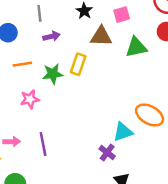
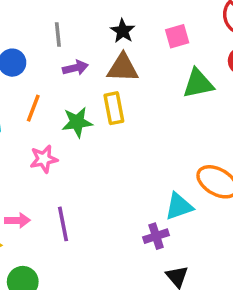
brown triangle: (101, 36) -> (123, 68), moved
orange line: (22, 64) -> (33, 108), turned -60
yellow rectangle: (78, 64) -> (114, 108), turned -30
purple cross: (107, 152) -> (156, 236), turned 35

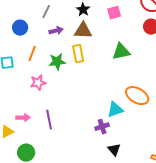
gray line: (58, 34) -> (46, 12), turned 32
green triangle: (198, 84) -> (121, 52), moved

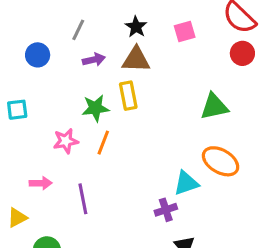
green triangle: (121, 52) -> (214, 107), moved
orange line: (32, 54) -> (103, 143), moved
pink arrow: (23, 118) -> (41, 183), moved

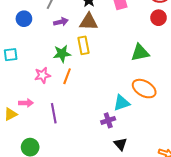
yellow triangle: (17, 218) -> (11, 114), moved

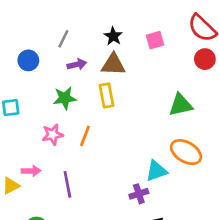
green star: (62, 54) -> (65, 98), moved

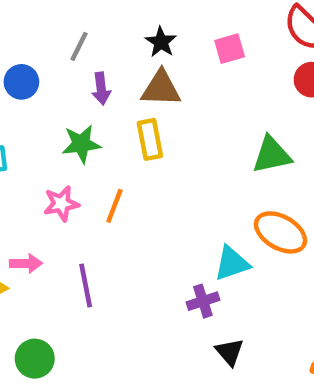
purple arrow: (77, 64) -> (101, 89), turned 96

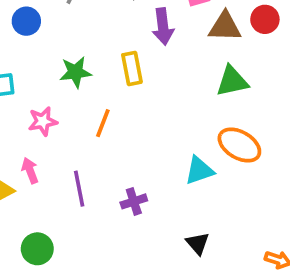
purple arrow: (101, 89) -> (163, 27), moved, size x1.4
brown triangle: (161, 89) -> (225, 27), moved
pink star: (61, 204) -> (43, 121), moved
pink arrow: (26, 263) -> (30, 170), turned -110
purple cross: (203, 301) -> (134, 201), moved

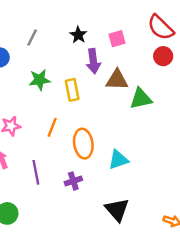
brown triangle: (225, 27) -> (117, 80), moved
green star: (76, 72) -> (40, 80), moved
orange ellipse: (239, 145) -> (83, 144), moved, turned 52
black triangle: (198, 243) -> (117, 210), size x1.5

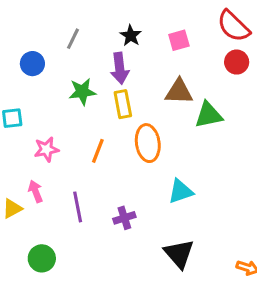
purple arrow: (93, 61) -> (120, 68), moved
orange ellipse: (83, 144) -> (148, 143), moved

